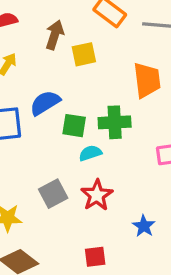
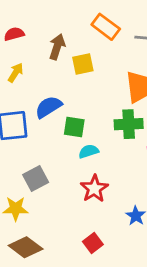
green cross: (115, 122) -> (129, 124), moved
gray square: (53, 194) -> (36, 179), moved
red square: (95, 257) -> (93, 243), turned -30

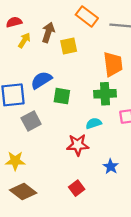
yellow arrow: (16, 73) -> (24, 40), moved
cyan semicircle: (89, 151) -> (94, 123), moved
gray square: (36, 179) -> (31, 121), moved
red star: (94, 189) -> (78, 145), turned 30

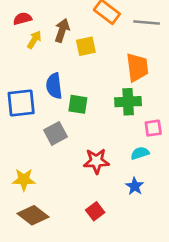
blue semicircle: (41, 80) -> (54, 86), turned -65
gray square: (31, 121) -> (55, 133), moved
cyan semicircle: (94, 123) -> (140, 153), moved

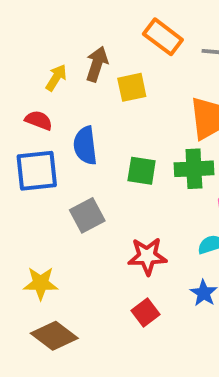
red semicircle: (22, 19) -> (39, 120), moved, turned 36
green square: (78, 104) -> (142, 171), moved
red square: (95, 211) -> (145, 312), moved

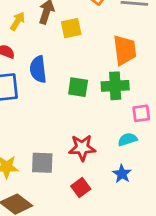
gray square: (87, 215) -> (42, 163), moved, turned 30

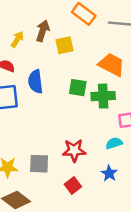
orange trapezoid: (125, 50) -> (112, 65), turned -56
green square: (78, 87) -> (78, 88), moved

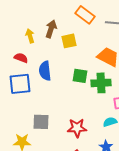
yellow arrow: (17, 39) -> (30, 36), turned -48
gray square: (39, 164) -> (41, 122), moved

